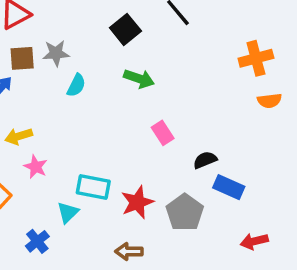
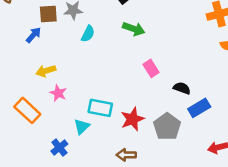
black semicircle: (205, 160) -> (182, 88), turned 42
blue rectangle: (229, 187) -> (199, 108), turned -55

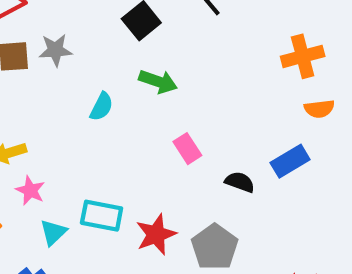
cyan semicircle: (88, 34) -> (102, 107), moved
blue rectangle: (199, 108) -> (290, 161), moved
cyan triangle: (82, 126) -> (53, 232), moved

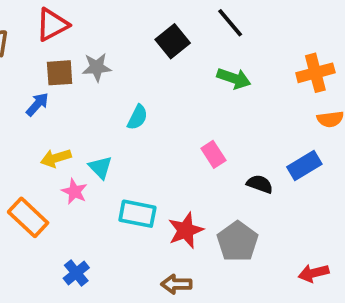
green arrow: (158, 82) -> (234, 78), moved
cyan triangle: (53, 232) -> (100, 167), moved, turned -30

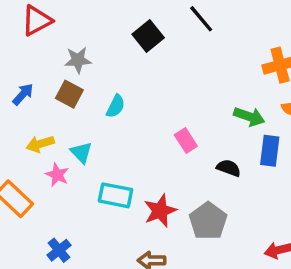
brown square: (60, 73) -> (69, 94), moved, turned 32
green arrow: (234, 78) -> (249, 117), moved
blue rectangle: (304, 165) -> (270, 151), turned -52

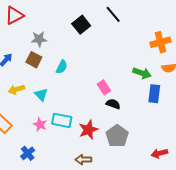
black semicircle: (229, 168) -> (113, 104), moved
pink star: (57, 175) -> (40, 125), moved

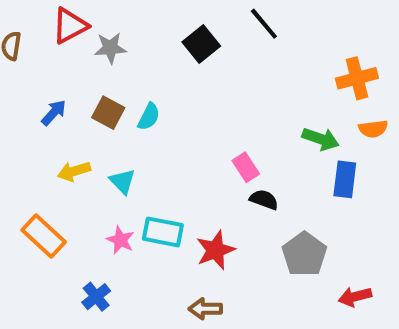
gray star: (39, 39) -> (110, 48), moved
cyan semicircle: (62, 67) -> (149, 117), moved
gray pentagon: (117, 136) -> (304, 254), moved

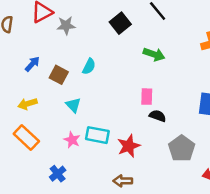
brown square: (108, 113) -> (59, 75), moved
green arrow: (321, 139) -> (154, 54), moved
pink rectangle: (246, 167) -> (147, 97), turned 35
yellow arrow: (74, 171) -> (27, 104), moved

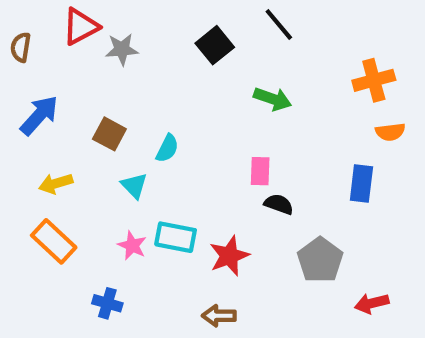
blue arrow: (32, 64) -> (39, 115), moved, size x1.5
cyan semicircle: (89, 66) -> (167, 148), moved
blue cross: (58, 174) -> (107, 303), turned -35

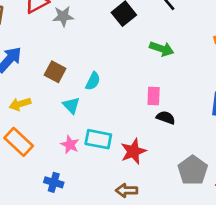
gray pentagon: (320, 260) -> (193, 170), moved

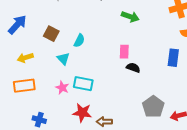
orange rectangle: (19, 142) -> (24, 86), turned -50
red star: (133, 151) -> (82, 113), moved, turned 30
blue cross: (54, 182) -> (39, 120), moved

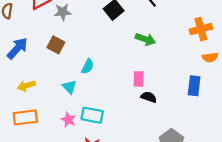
brown square: (51, 34) -> (56, 45), moved

